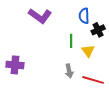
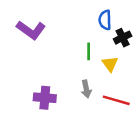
purple L-shape: (40, 16) -> (31, 30), moved
purple cross: (15, 65) -> (45, 98), moved

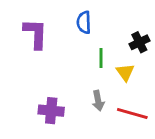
blue semicircle: (105, 20) -> (84, 22), moved
purple L-shape: (31, 30) -> (36, 34), turned -124

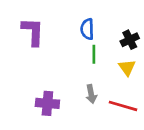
blue semicircle: (84, 22) -> (87, 29), moved
yellow triangle: (125, 72) -> (127, 68), moved

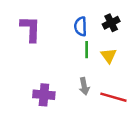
black cross: (130, 40) -> (111, 23), moved
yellow triangle: (127, 68) -> (109, 56), moved

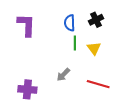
gray arrow: (84, 86) -> (63, 75), moved, turned 56
purple cross: (44, 95) -> (27, 89), moved

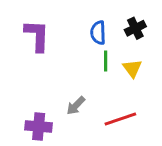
gray arrow: (63, 75) -> (76, 106), moved
red line: (98, 84) -> (120, 119), moved, turned -35

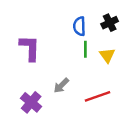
purple L-shape: (37, 36) -> (30, 48), moved
purple cross: (39, 126) -> (31, 102), turned 35

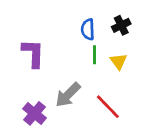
gray arrow: (61, 85) -> (68, 95), size x1.5
red line: (98, 96) -> (108, 107), turned 65

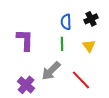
green line: (95, 55) -> (62, 44), moved

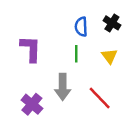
black cross: (91, 19) -> (112, 23), turned -32
gray arrow: (51, 71) -> (63, 87), turned -45

